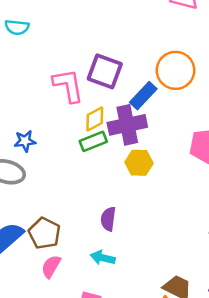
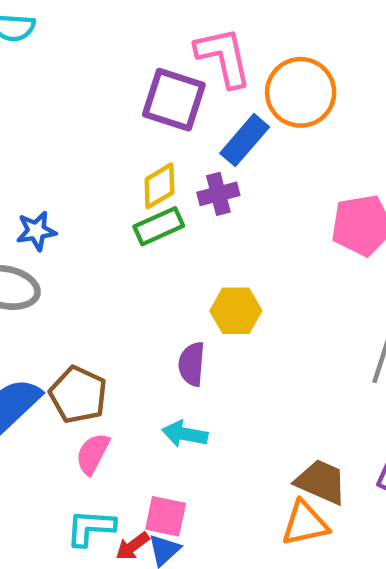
pink L-shape: (68, 86) -> (224, 57), moved
purple cross: (127, 125) -> (218, 194), size x0.6
yellow hexagon: (139, 163) -> (236, 311), moved

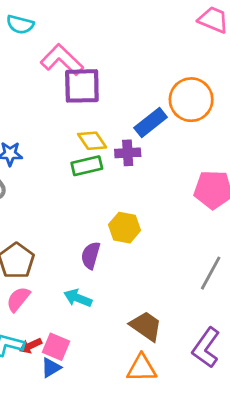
pink L-shape: (224, 57) -> (62, 60), moved, turned -45
purple square: (174, 100) -> (82, 86), moved, turned -30
yellow diamond: (159, 186) -> (92, 141), turned 76
brown trapezoid: (321, 482) -> (146, 326), moved
red arrow: (133, 546) -> (31, 346), moved

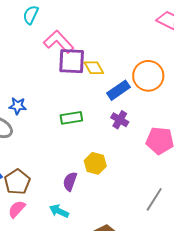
cyan semicircle: (20, 24) -> (31, 15), turned 96
yellow diamond: (92, 141) -> (94, 68), moved
purple cross: (128, 153) -> (120, 120), moved, turned 30

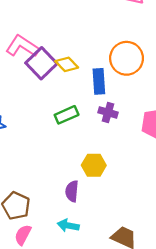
purple square: (72, 61) -> (41, 63), turned -32
blue rectangle: (119, 90) -> (99, 81), turned -45
green rectangle: (71, 118) -> (67, 115), moved

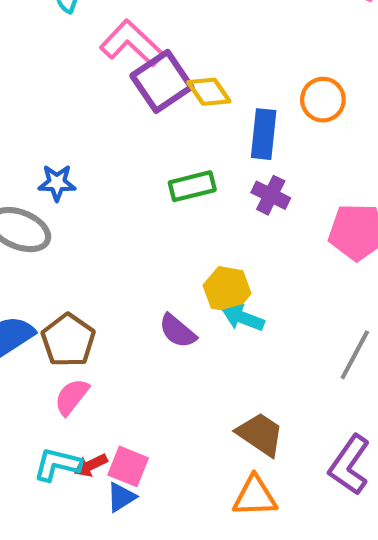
orange circle: (127, 58) -> (323, 100), size x0.7
purple semicircle: (72, 191) -> (178, 331), turned -65
cyan arrow: (68, 226) -> (243, 318), moved

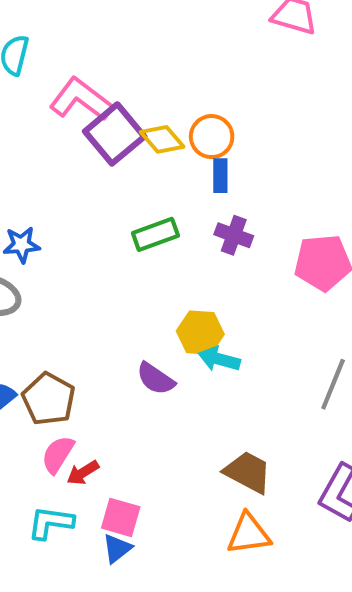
orange circle: (323, 100) -> (212, 137), moved
blue rectangle: (264, 134) -> (220, 176), size x0.7
red arrow: (91, 465) -> (83, 473), moved

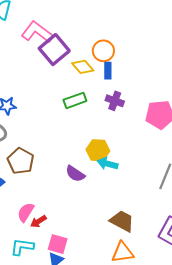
yellow diamond: (162, 139) -> (83, 67), moved
brown pentagon: (49, 399) -> (21, 161), moved

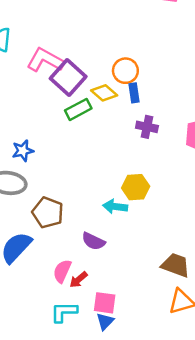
green rectangle: (75, 100) -> (78, 109), moved
cyan arrow: (107, 164) -> (115, 207), moved
purple semicircle: (75, 174) -> (93, 241), moved

